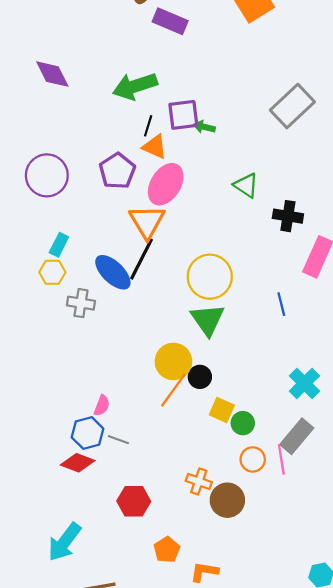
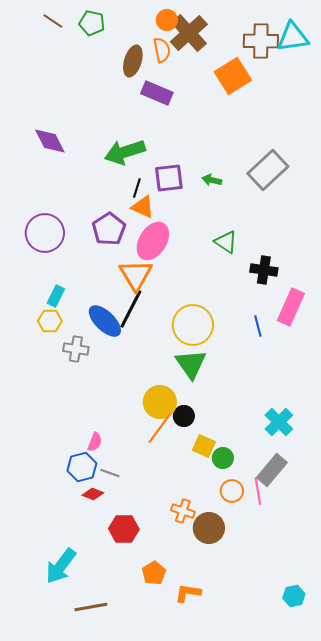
green arrow: (204, 127) -> (212, 180), moved
blue line: (281, 304) -> (258, 326), moved
red diamond: (78, 463) -> (93, 494), moved, size x0.7

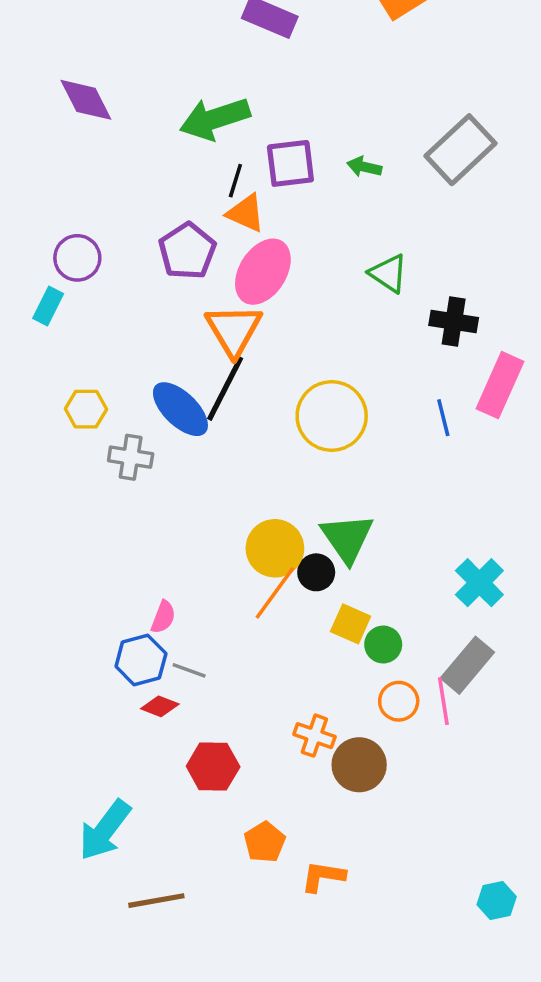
purple circle: (45, 233) -> (77, 258), size x0.7
cyan rectangle: (56, 296) -> (48, 306), moved
green triangle: (191, 364) -> (347, 538), moved
cyan hexagon: (294, 596) -> (497, 901), moved

